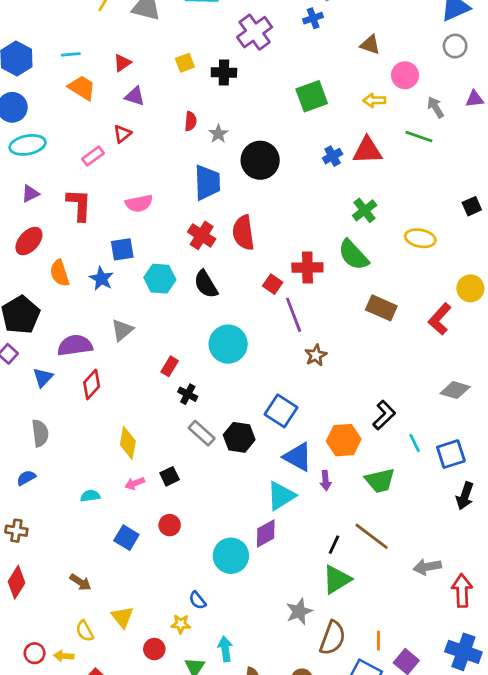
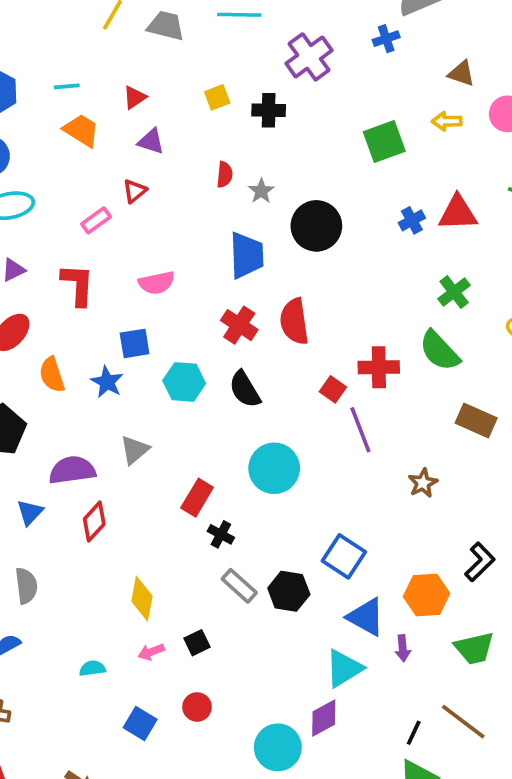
yellow arrow: (374, 100) -> (447, 121), moved
brown star: (316, 355) -> (423, 483), moved
red rectangle: (170, 366) -> (197, 498), size x1.4

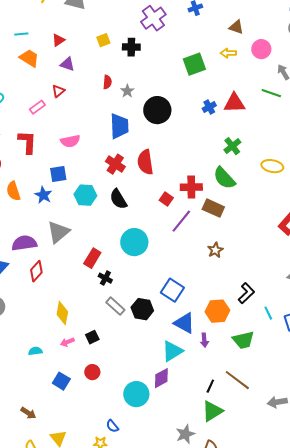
brown rectangle: (476, 421) -> (213, 208), moved
purple line: (360, 430) -> (181, 221), turned 60
gray triangle: (135, 450) -> (58, 232), size x1.4

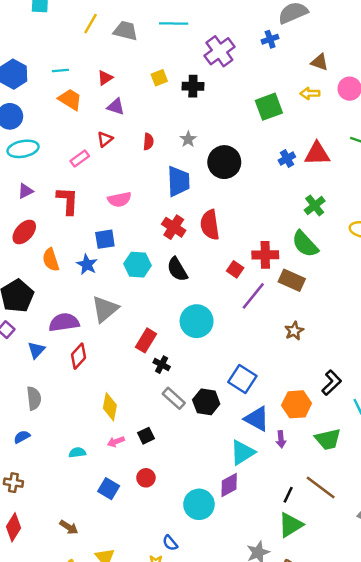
red semicircle: (107, 82) -> (148, 142), moved

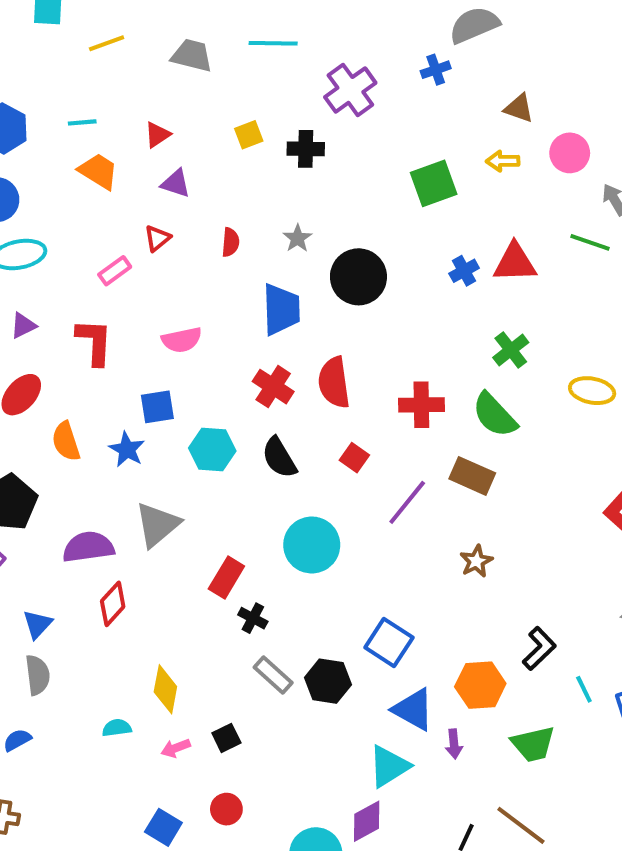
yellow line: (91, 24) -> (107, 43), moved, turned 40
red cross: (265, 255) -> (421, 405), moved
red square: (235, 269) -> (354, 458), moved
blue triangle: (36, 350) -> (38, 624), moved
cyan semicircle: (77, 453) -> (117, 728), moved

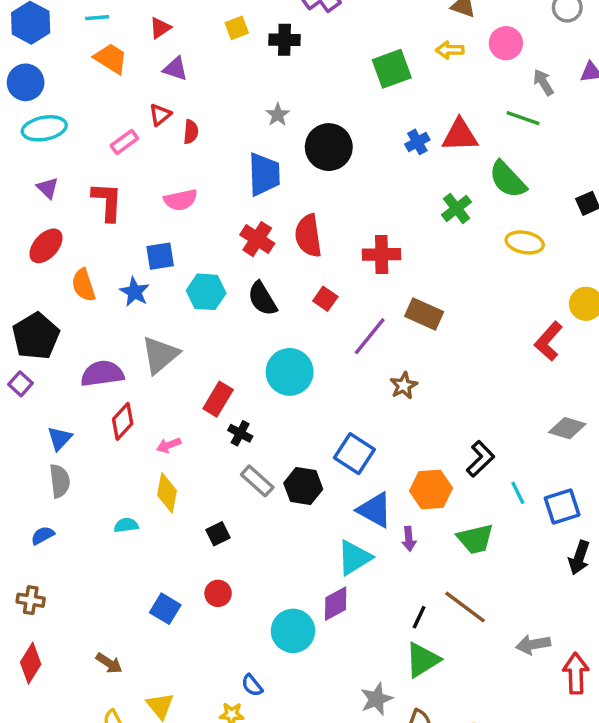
red semicircle: (230, 242) -> (191, 132), moved
purple triangle: (23, 326) -> (48, 188), turned -50
green semicircle: (495, 415) -> (508, 179), moved
brown star: (476, 561) -> (404, 386), moved
pink arrow: (176, 748) -> (169, 445), moved

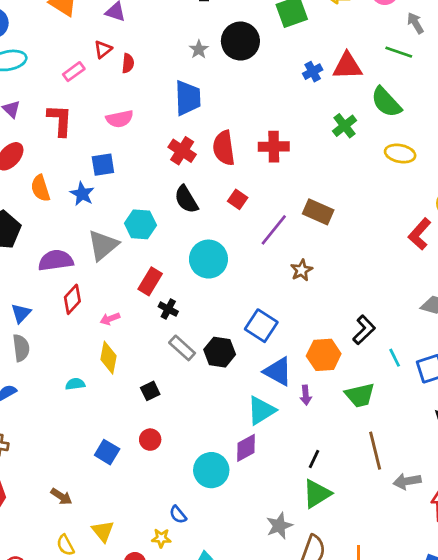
black circle: (329, 147) -> (240, 41), moved
red cross: (382, 254) -> (274, 147), moved
cyan hexagon: (206, 292) -> (140, 224), moved
brown line: (465, 607) -> (375, 451), moved, turned 39

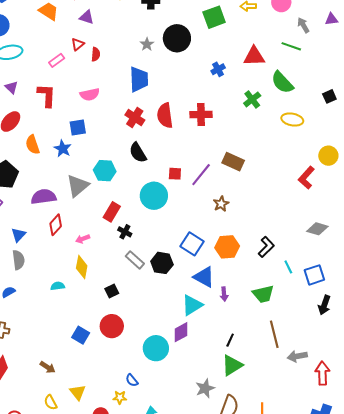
blue cross: (313, 72) -> (218, 69), moved
red square: (238, 199) -> (175, 174), moved, turned -32
orange hexagon: (324, 355) -> (227, 247), moved
red circle: (150, 440) -> (112, 326), size x1.5

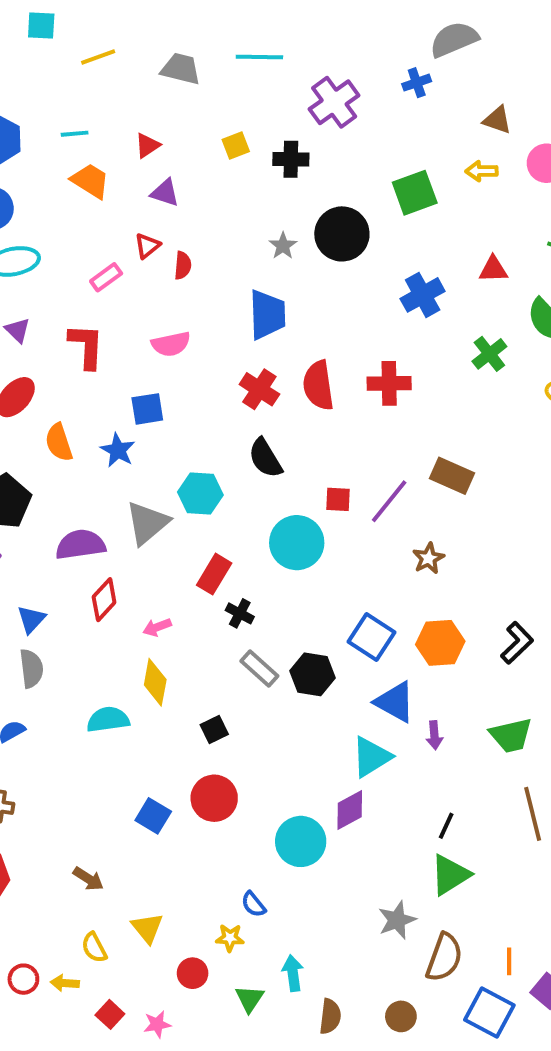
red triangle: (254, 56) -> (493, 269), size x0.7
blue cross: (218, 69) -> (423, 295), size x1.5
cyan semicircle: (58, 286) -> (108, 720), size x1.5

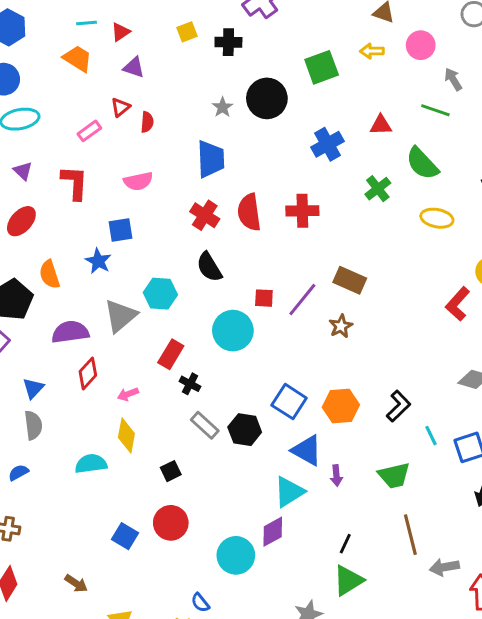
cyan line: (75, 134) -> (86, 23), moved
orange semicircle: (59, 442) -> (50, 274), moved
brown star: (428, 558) -> (341, 326), moved

